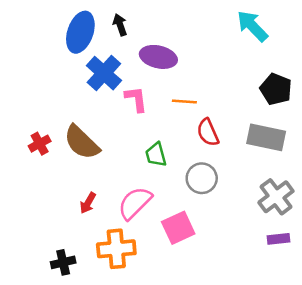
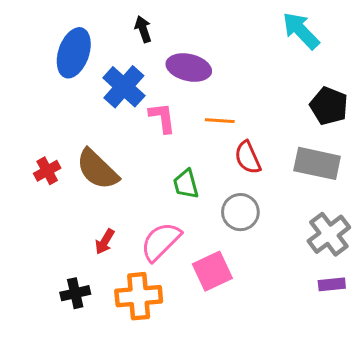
blue ellipse: (80, 32) -> (74, 53), moved
black cross: (63, 262) -> (75, 293), moved

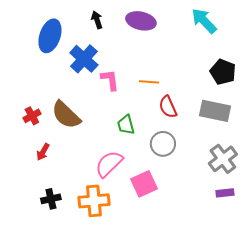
purple ellipse: (189, 68) -> (141, 21), moved
red arrow: (105, 242) -> (43, 152), moved

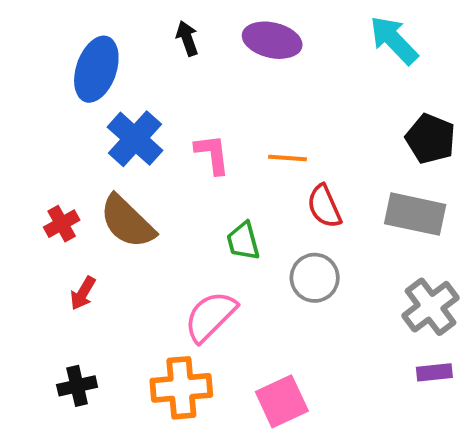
blue cross: (84, 59) -> (135, 139), moved
pink square: (144, 184) -> (282, 401), moved
black cross: (51, 199) -> (77, 386), moved

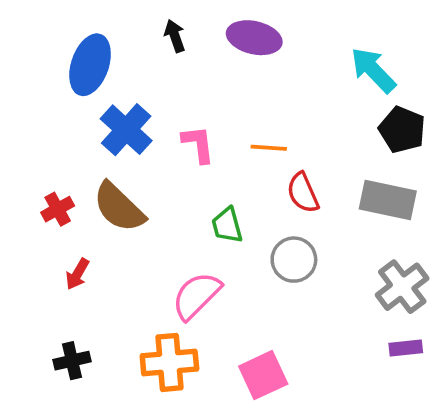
cyan arrow: (394, 40) -> (373, 70), moved

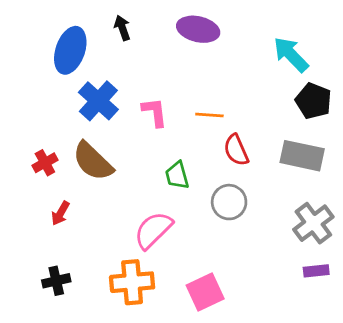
black arrow: (175, 36) -> (122, 28), moved

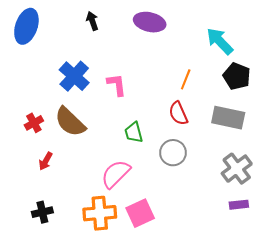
blue ellipse: (70, 50) -> (26, 26), moved
orange line: (209, 115) -> (186, 79), moved, turned -72
pink square: (205, 292) -> (140, 213), moved

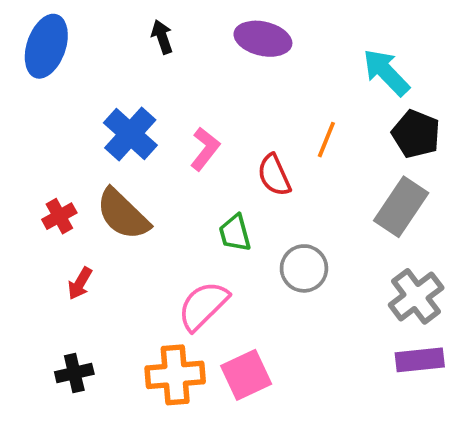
pink L-shape: (117, 85) -> (205, 149), turned 45
red semicircle: (178, 113) -> (274, 175), moved
gray rectangle: (228, 118) -> (401, 207), turned -68
purple rectangle: (239, 205) -> (420, 360), size x1.4

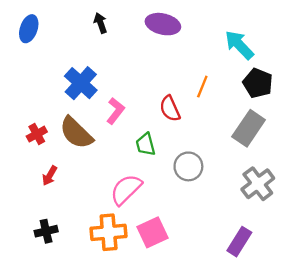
blue ellipse: (46, 46) -> (29, 29), size x0.7
pink L-shape: (205, 149) -> (116, 111), moved
purple rectangle: (420, 360) -> (239, 242), moved, turned -52

